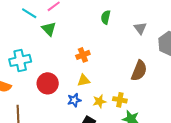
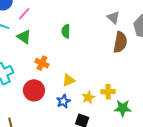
green semicircle: (106, 17) -> (66, 31), moved
orange cross: (83, 55) -> (42, 63), moved, turned -32
brown semicircle: (139, 71) -> (120, 42), moved

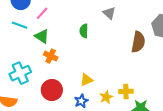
gray triangle: (113, 17) -> (109, 13), moved
orange cross: (42, 63) -> (51, 56), moved

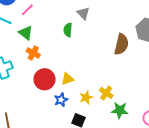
gray triangle: (109, 13) -> (83, 13), moved
red circle: (52, 90) -> (45, 79), moved
yellow cross: (126, 91) -> (106, 93), turned 32

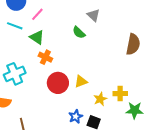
green semicircle: (68, 30) -> (79, 32), turned -48
yellow cross: (106, 93) -> (120, 94), turned -32
blue star: (61, 100) -> (76, 117), moved

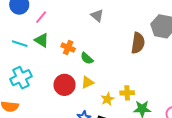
cyan line: (15, 26) -> (20, 44), moved
green semicircle: (79, 32) -> (87, 58), moved
orange cross: (45, 57) -> (68, 48), moved

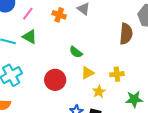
orange cross: (68, 48) -> (59, 15), moved
yellow triangle: (87, 82) -> (88, 73), moved
yellow cross: (127, 93) -> (117, 74), moved

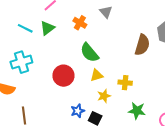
orange cross: (59, 15) -> (80, 23), moved
green triangle: (30, 37) -> (47, 28), turned 42
green semicircle: (76, 52) -> (89, 53), size x1.5

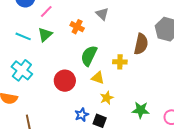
green semicircle: (89, 53) -> (89, 56), turned 70
cyan cross: (21, 62) -> (22, 70), turned -30
yellow triangle: (97, 75) -> (98, 78), turned 40
yellow cross: (125, 83) -> (120, 62), moved

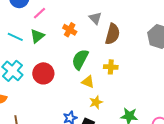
brown semicircle: (141, 44) -> (112, 34), moved
red circle: (65, 81) -> (43, 73), moved

